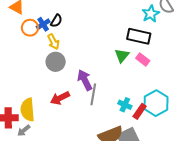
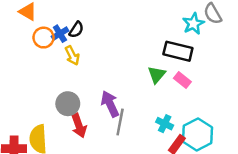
gray circle: (56, 62) -> (68, 104), moved
red arrow: (60, 98) -> (79, 126), turned -84
cyan cross: (125, 105) -> (165, 124), moved

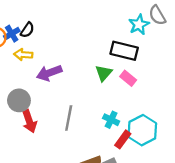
yellow arrow: (72, 56) -> (23, 55), turned 120
purple arrow: (110, 104) -> (49, 73), moved, turned -85

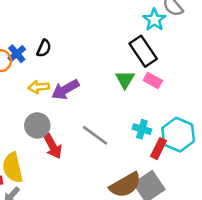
black semicircle: (27, 30) -> (44, 48), moved
black rectangle: (124, 51) -> (143, 51), turned 52
yellow arrow: (23, 55) -> (39, 87), moved
gray line: (69, 118) -> (95, 135), turned -55

